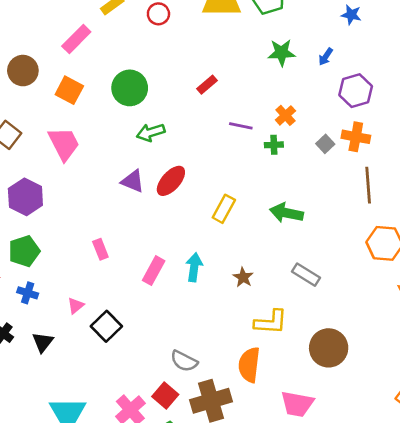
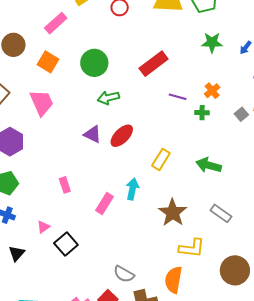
red rectangle: (207, 85) -> (154, 64), size x1.8
cyan arrow: (194, 267) -> (132, 189), moved
brown star: (243, 277) -> (173, 213), size x1.8

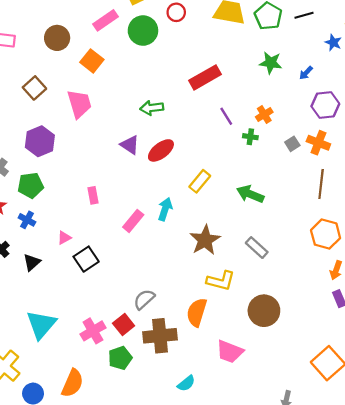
green circle: (94, 63) -> (143, 31), moved
purple line: (178, 97) -> (226, 116), turned 36
gray semicircle: (124, 274) -> (144, 299), turned 100

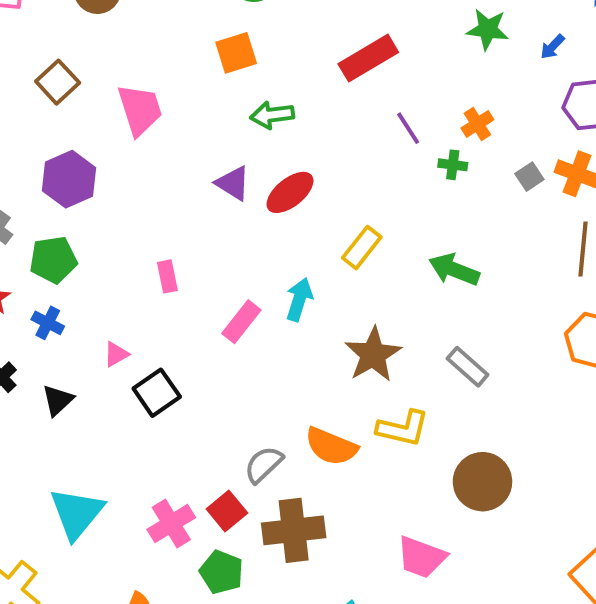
orange square: (92, 61) -> (236, 53), moved, turned 35
orange semicircle: (197, 312) -> (331, 446), moved, turned -84
green pentagon: (120, 358) -> (221, 572), turned -30

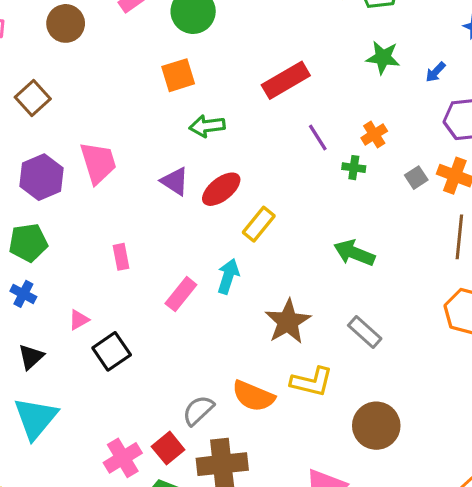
pink trapezoid: (140, 110) -> (98, 163), moved
yellow rectangle: (362, 248) -> (259, 224), moved
cyan triangle: (77, 513) -> (36, 418), moved

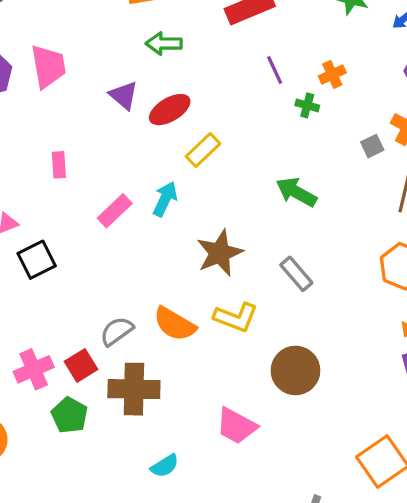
gray square: (416, 178) -> (372, 146), moved

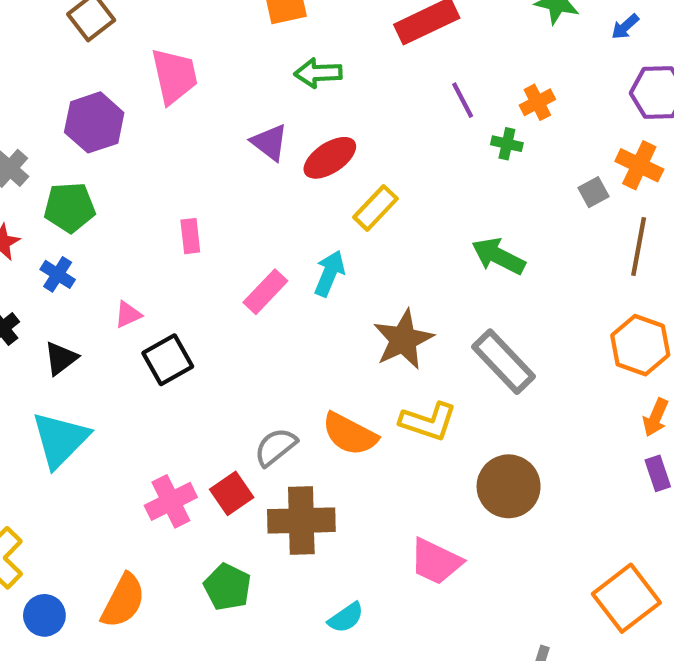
pink trapezoid: (48, 66) -> (174, 76), moved
gray rectangle: (296, 274) -> (504, 362), size x1.4
green pentagon: (70, 415) -> (227, 587), moved

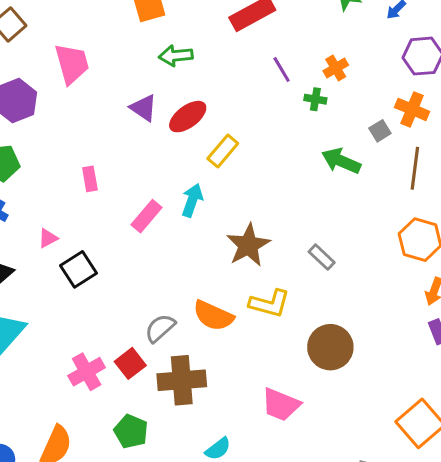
green arrow: (498, 256) -> (341, 161), moved
gray rectangle: (504, 362) -> (322, 257), size x0.6

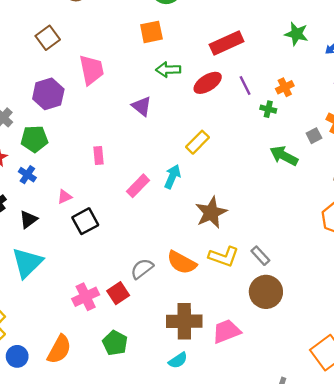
red ellipse: (188, 117) -> (208, 83), moved
gray rectangle: (322, 257) -> (260, 256), moved
brown cross: (182, 380) -> (184, 321), moved
pink trapezoid: (281, 405) -> (226, 331), turned 132

